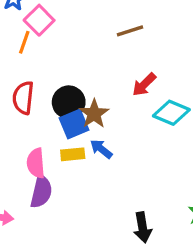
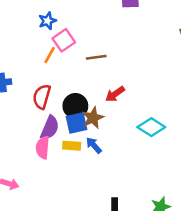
brown line: (130, 31) -> (96, 57), moved
red arrow: (144, 85) -> (115, 94), moved
purple semicircle: (41, 192) -> (50, 128), moved

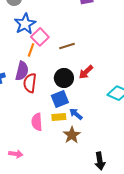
blue star: (47, 21) -> (25, 24), size x1.5
black circle: (75, 106) -> (64, 78), moved
brown star: (93, 118) -> (72, 135), moved
purple semicircle: (50, 128) -> (22, 71), moved

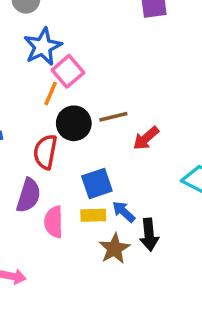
brown line: (67, 46) -> (113, 117), moved
purple semicircle: (22, 71) -> (29, 195), moved
black circle: (64, 78) -> (74, 123), moved
black arrow: (100, 161) -> (149, 235), moved

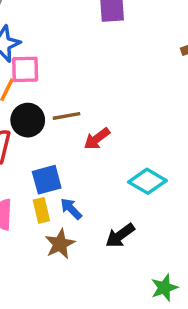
pink square: (68, 71) -> (25, 69), turned 36
yellow rectangle: (93, 215) -> (41, 210), turned 75
black arrow: (149, 235) -> (120, 235), moved, turned 56

